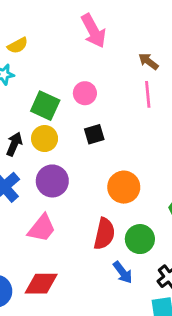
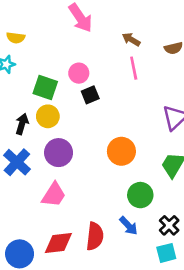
yellow semicircle: (18, 45) -> (16, 38), turned 42
black square: (94, 134) -> (90, 95), moved
red semicircle: (104, 234) -> (95, 236), moved

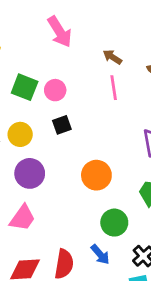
green square: (45, 88) -> (25, 87), moved
black square: (90, 95) -> (62, 125), moved

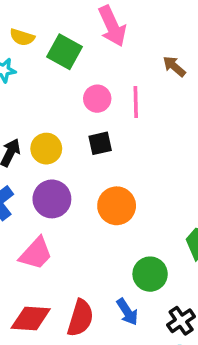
green square: (25, 87) -> (64, 52), moved
pink line: (114, 88) -> (136, 102), moved
orange circle: (96, 175) -> (117, 206), moved

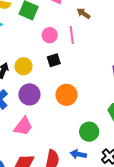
brown arrow: (174, 66) -> (83, 13), moved
blue arrow: (127, 312) -> (78, 154), turned 140

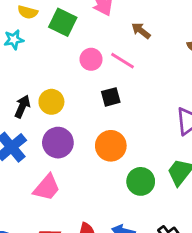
pink line: (72, 35) -> (123, 61), turned -54
black square: (54, 60) -> (111, 97), moved
green circle: (89, 132) -> (141, 181), moved

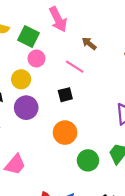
pink circle: (91, 59) -> (36, 58), moved
yellow circle: (51, 102) -> (21, 79), moved
purple circle: (58, 143) -> (26, 108), moved

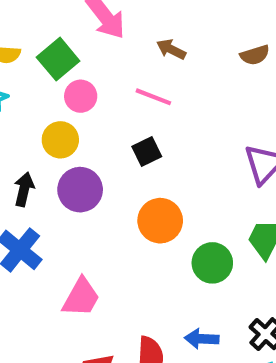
green square: (29, 37) -> (58, 59), turned 35

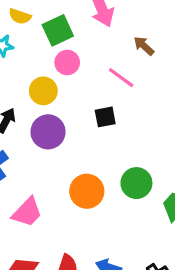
orange circle: (160, 221) -> (87, 191), moved
green circle: (212, 263) -> (136, 183), moved

